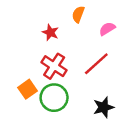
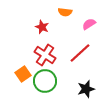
orange semicircle: (78, 14) -> (65, 12), turned -104

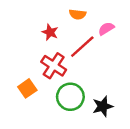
red line: (80, 53) -> (82, 47), moved
green circle: (45, 81) -> (70, 97), moved

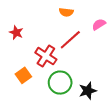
pink semicircle: (106, 29) -> (99, 24), moved
red star: (50, 32) -> (16, 33), moved

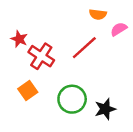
orange semicircle: (66, 12) -> (98, 14), moved
red cross: (46, 56) -> (41, 56), moved

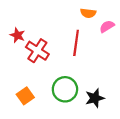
red line: (84, 48) -> (76, 43), turned -40
orange square: (28, 91) -> (25, 96), moved

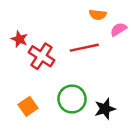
red line: (76, 43) -> (84, 48), turned 70

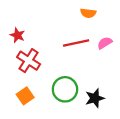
pink semicircle: (118, 29) -> (105, 43), moved
red cross: (41, 56) -> (29, 61), moved

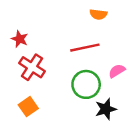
pink semicircle: (105, 43) -> (117, 71), moved
green circle: (65, 89) -> (86, 84), moved

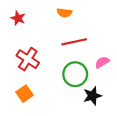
orange semicircle: (98, 14) -> (64, 13), moved
red star: (20, 39) -> (18, 18), moved

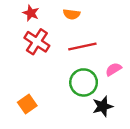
red star: (18, 18) -> (31, 13), moved
red cross: (28, 59) -> (37, 42), moved

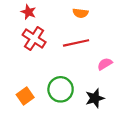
orange semicircle: (72, 14) -> (80, 13), moved
green circle: (84, 82) -> (61, 89), moved

